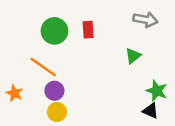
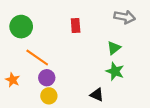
green circle: (54, 31) -> (21, 27), moved
green star: (157, 91) -> (115, 71), moved
black triangle: (150, 111) -> (97, 95), moved

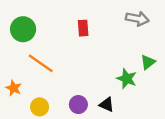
green triangle: (114, 48) -> (148, 62), moved
purple circle: (47, 78) -> (78, 105), moved
yellow circle: (49, 96) -> (40, 107), moved

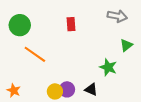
green triangle: (148, 62) -> (126, 45), moved
orange star: (14, 88) -> (14, 90), moved
yellow circle: (40, 107) -> (55, 91), moved

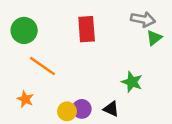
red rectangle: (71, 24) -> (87, 29), size x1.5
green triangle: (126, 45) -> (154, 38), moved
orange star: (14, 90) -> (25, 99), moved

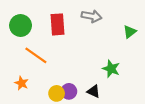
gray arrow: (143, 19) -> (92, 16), moved
red rectangle: (87, 29) -> (58, 24), moved

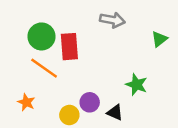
red rectangle: (58, 24) -> (69, 47), moved
green circle: (21, 26) -> (42, 36), moved
purple circle: (69, 91) -> (90, 102), moved

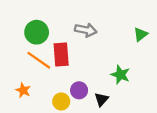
gray arrow: (112, 20) -> (86, 30), moved
red rectangle: (69, 47) -> (61, 55), moved
black triangle: (115, 112) -> (101, 99), turned 48

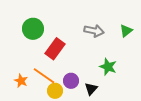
gray arrow: (86, 30) -> (94, 31), moved
red rectangle: (61, 55) -> (55, 49), turned 40
orange line: (39, 60) -> (44, 76), moved

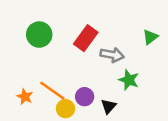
gray arrow: (94, 31) -> (112, 55), moved
red rectangle: (55, 49) -> (86, 38), moved

